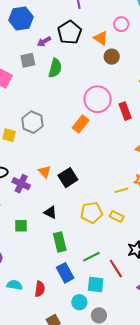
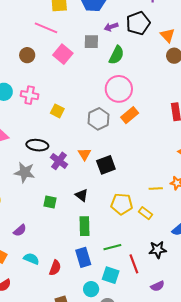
pink circle: (98, 99) -> (119, 89), moved
gray hexagon: (32, 122) -> (99, 119), moved

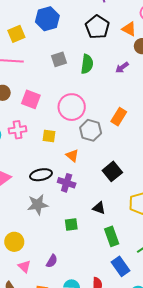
purple arrow: (111, 27) -> (122, 68), moved
pink square: (63, 54) -> (31, 99), moved
pink circle: (119, 89) -> (72, 107), moved
orange triangle: (84, 154) -> (72, 156), moved

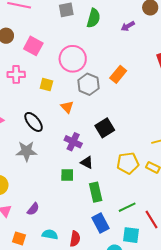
black ellipse: (41, 175) -> (34, 122), turned 55
purple cross: (67, 183) -> (73, 142), moved
green square: (71, 225) -> (67, 175), moved

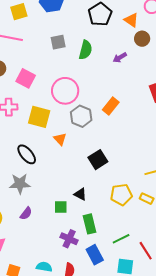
yellow square: (46, 85) -> (39, 117), size x1.6
purple cross: (73, 142) -> (69, 239), moved
purple semicircle: (33, 209) -> (26, 213), moved

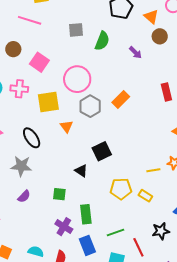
purple arrow: (120, 58) -> (135, 53), turned -112
yellow square: (39, 117) -> (48, 102), turned -30
black triangle: (80, 194) -> (81, 171), moved

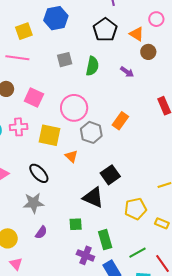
yellow square: (48, 102) -> (49, 135), turned 30
black triangle: (81, 171) -> (93, 198), size x1.6
yellow rectangle: (145, 196) -> (162, 223), moved

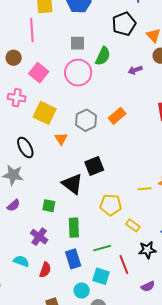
pink line: (17, 58) -> (32, 30), turned 65
purple arrow: (127, 72) -> (135, 70), turned 112
pink circle: (74, 108) -> (78, 73), moved
purple cross: (85, 255) -> (39, 237), moved

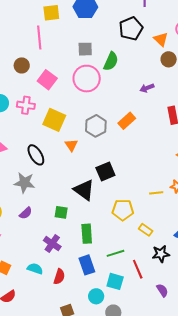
purple arrow: (135, 70) -> (147, 88), moved
purple semicircle: (148, 286) -> (162, 290), turned -96

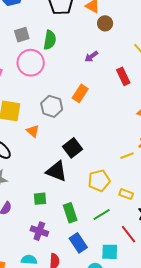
green line: (115, 253) -> (102, 215), moved

